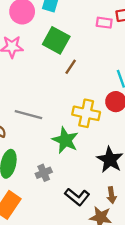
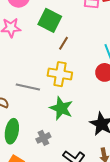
yellow cross: (86, 113) -> (60, 74), moved

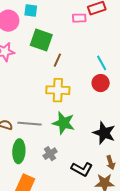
gray line: (28, 87) -> (30, 124), moved

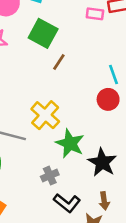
yellow cross: (58, 90) -> (45, 115), moved, turned 30
green star: (64, 123) -> (70, 143), moved
gray cross: (50, 154) -> (50, 176), moved

